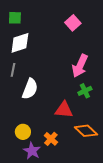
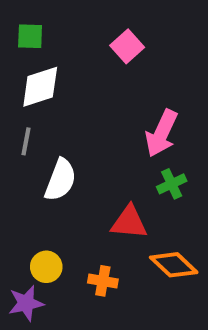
pink square: (73, 23) -> (127, 46), moved
orange cross: (51, 139) -> (103, 281), turned -32
purple star: (32, 151) -> (26, 303), moved, turned 30

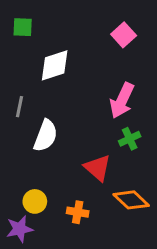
pink square: (127, 46) -> (124, 35), moved
white diamond: (40, 87) -> (55, 65), moved
red triangle: (129, 222) -> (98, 168), turned 36

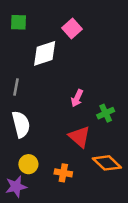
pink square: (124, 35) -> (72, 28), moved
pink arrow: (122, 101) -> (77, 98), moved, size x0.6
white semicircle: (46, 136) -> (21, 124), moved, turned -35

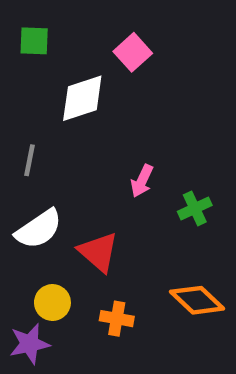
white semicircle: (21, 124) -> (39, 229), turned 70
red triangle: (79, 137) -> (98, 252), moved

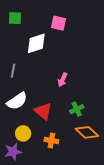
pink square: (133, 52) -> (59, 23), turned -35
green cross: (195, 208) -> (77, 109), moved

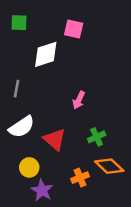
orange cross: (51, 140) -> (80, 178), moved, turned -32
purple star: (13, 152) -> (42, 190), moved, turned -30

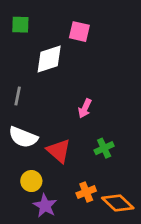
white semicircle: (22, 127) -> (23, 137), turned 56
orange diamond: (109, 166) -> (118, 203), moved

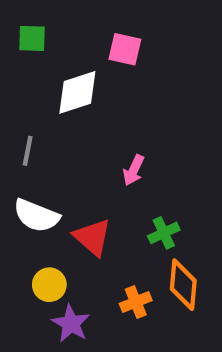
orange diamond: (118, 203) -> (183, 285), moved, turned 52

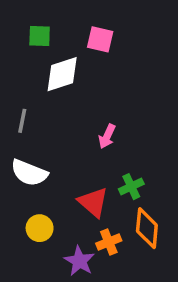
green square: (32, 38) -> (40, 36), moved
red triangle: (93, 237) -> (93, 202), moved
purple star: (71, 324) -> (79, 261), moved

